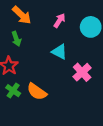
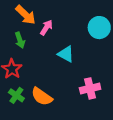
pink arrow: (59, 21) -> (46, 28), moved
pink cross: (82, 72) -> (90, 88), moved, turned 30

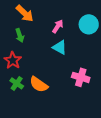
pink arrow: (46, 28) -> (58, 26), moved
pink cross: (90, 88) -> (81, 77), turned 30

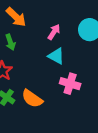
pink cross: (81, 77) -> (70, 84), moved

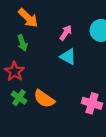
pink cross: (70, 84) -> (92, 103), moved

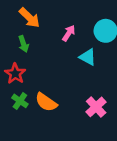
cyan triangle: (68, 57) -> (88, 57), moved
pink cross: (92, 103) -> (96, 107), turned 30

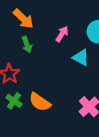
green arrow: (24, 44) -> (27, 45), moved

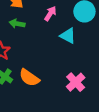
green arrow: (27, 45) -> (17, 24), turned 120

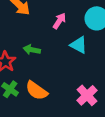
green arrow: (17, 24) -> (32, 50), moved

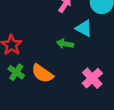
green arrow: (32, 50) -> (65, 44), moved

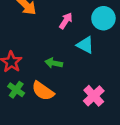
green arrow: (65, 44) -> (54, 63), moved

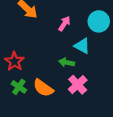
green arrow: (54, 63) -> (67, 62), moved
pink cross: (94, 96) -> (78, 85), moved

